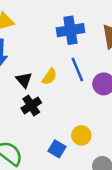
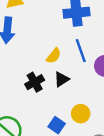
black triangle: (24, 80) -> (62, 79), moved, turned 35

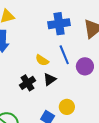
yellow semicircle: (54, 56) -> (42, 60), turned 88

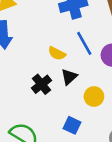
yellow circle: (67, 107) -> (94, 96), moved

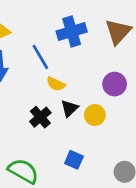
blue line: (84, 43) -> (40, 57), moved
yellow circle: (94, 96) -> (95, 115), moved

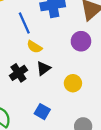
purple circle: (115, 84) -> (81, 41), moved
yellow circle: (95, 115) -> (73, 83), moved

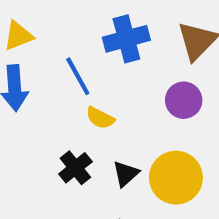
black triangle: (43, 68) -> (126, 174), moved
yellow circle: (73, 83) -> (176, 178), size x1.6

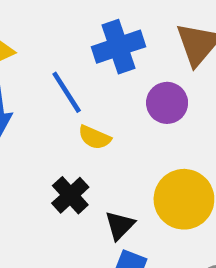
purple circle: (184, 100) -> (167, 103), moved
black triangle: (126, 174) -> (120, 225), moved

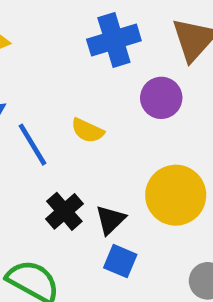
blue line: (67, 92) -> (33, 145), moved
black cross: (70, 195) -> (64, 211), moved

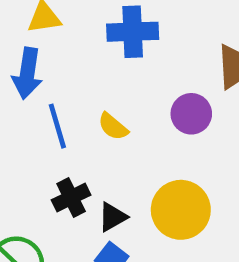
blue cross: (114, 40) -> (133, 32), moved

